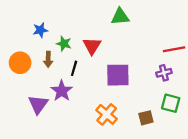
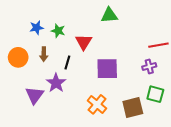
green star: (64, 44) -> (58, 31), moved
brown square: (146, 118) -> (133, 108), size x1.5

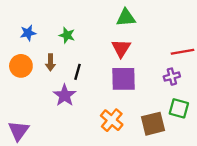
blue star: (37, 28) -> (28, 33), moved
red triangle: (84, 42) -> (121, 48), moved
purple triangle: (35, 95) -> (19, 131), moved

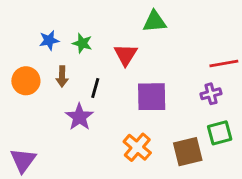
blue star: (28, 33) -> (49, 40), moved
red triangle: (121, 48) -> (126, 55), moved
green square: (179, 108) -> (220, 133), turned -30

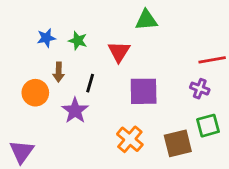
orange circle: (26, 81) -> (35, 93), moved
purple cross: (211, 94) -> (200, 89), turned 36

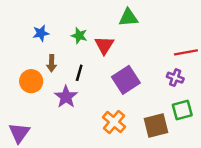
green star: (78, 41) -> (79, 36), moved
purple square: (144, 91) -> (126, 80), turned -32

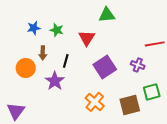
green star: (79, 36) -> (57, 30), moved
purple cross: (175, 78) -> (138, 65), moved

